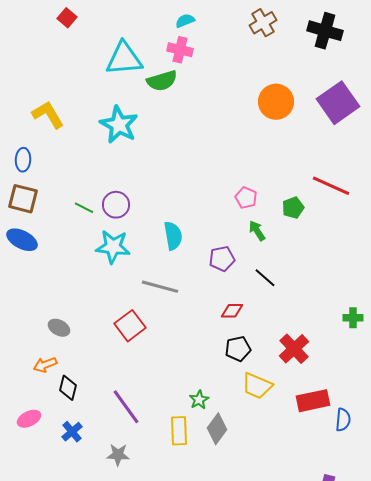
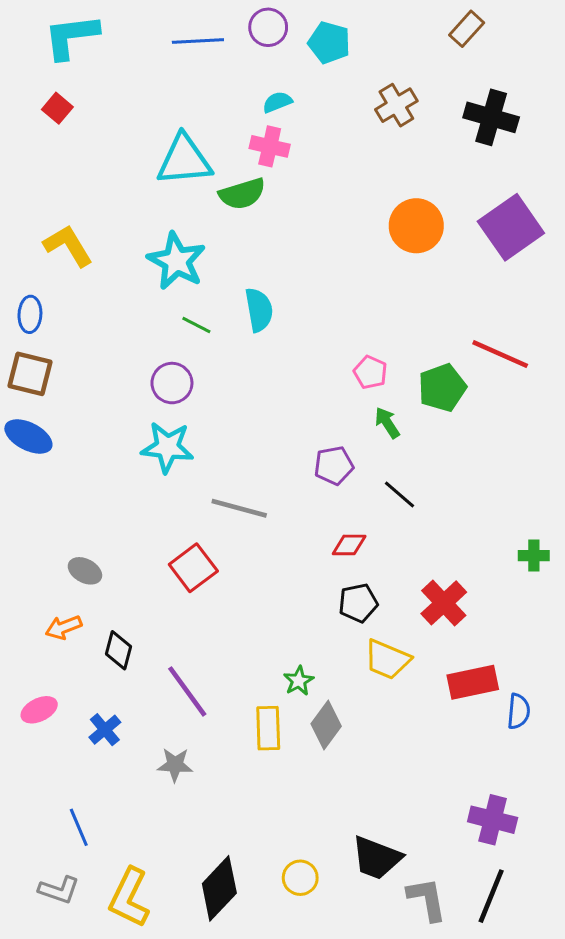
red square: (67, 18) -> (57, 108), moved
green line: (84, 208) -> (196, 325), moved
green pentagon: (293, 208) -> (442, 388), size x1.4
cyan semicircle: (173, 236) -> (259, 310), moved
black diamond: (68, 388) -> (119, 650), moved

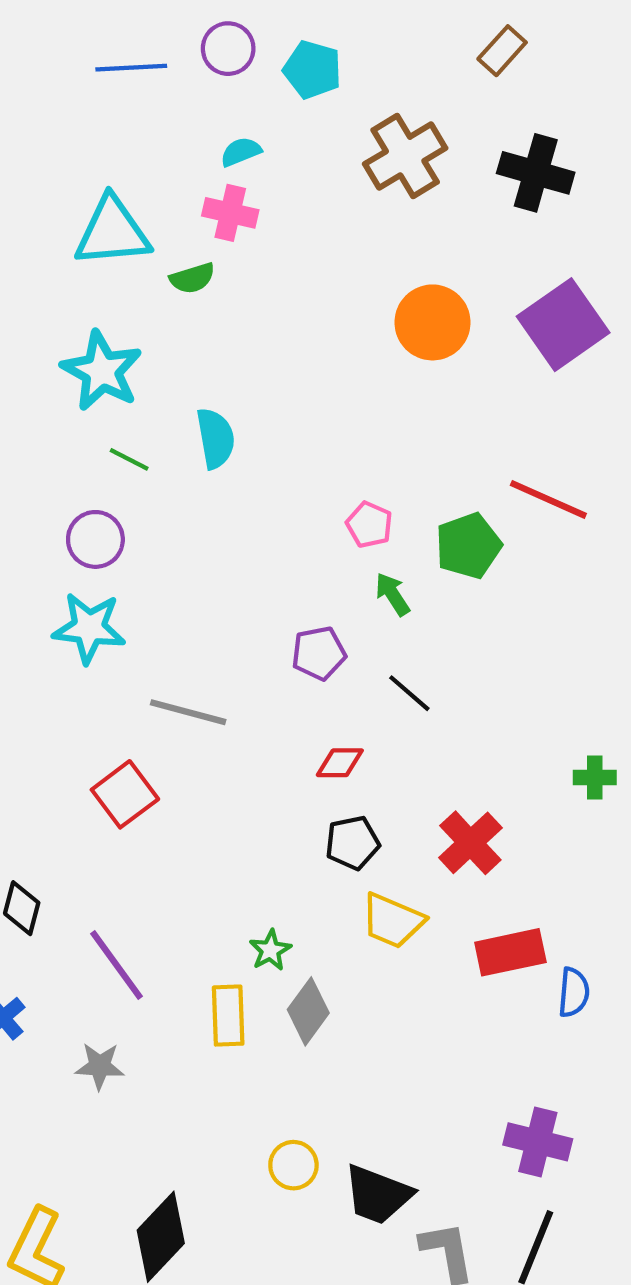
brown cross: (396, 105) -> (405, 156), size x1.4
green semicircle: (242, 194) -> (192, 278), size x0.7
yellow circle: (300, 878) -> (293, 1165), moved

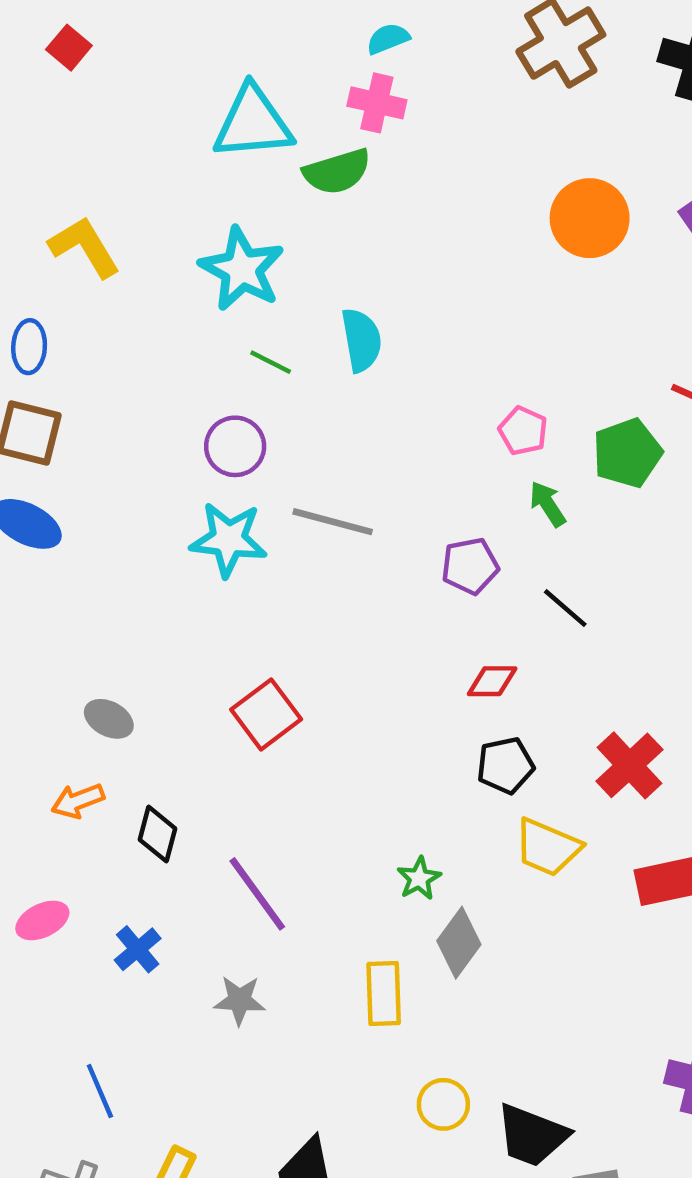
green semicircle: (192, 278) -> (337, 172), size x1.4
gray line: (188, 712) -> (333, 522), moved
yellow rectangle: (228, 1016) -> (384, 994), moved

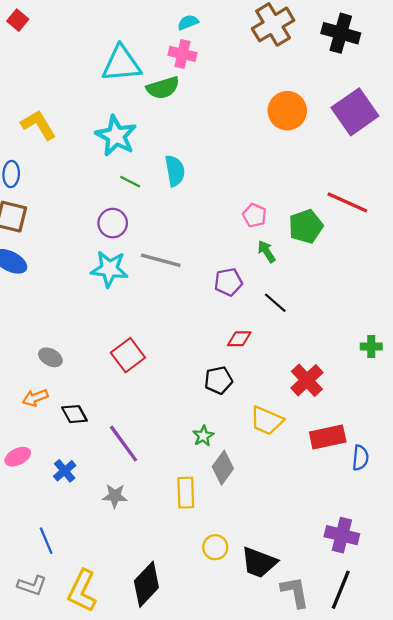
red square: (69, 48) -> (18, 20), moved
black pentagon: (505, 765) -> (219, 380), moved
black diamond: (158, 834) -> (74, 414), turned -44

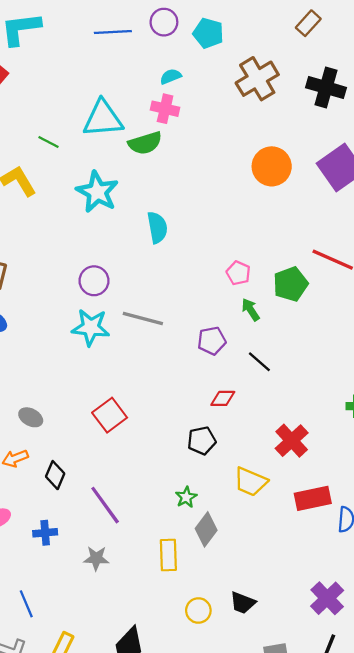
green line: (130, 182) -> (48, 142), moved
black diamond: (74, 414) -> (55, 475), turned 52
blue cross: (65, 471) -> (45, 533), turned 35
purple cross: (342, 535) -> (327, 598), turned 32
black trapezoid: (259, 562) -> (243, 603), moved, size x0.7

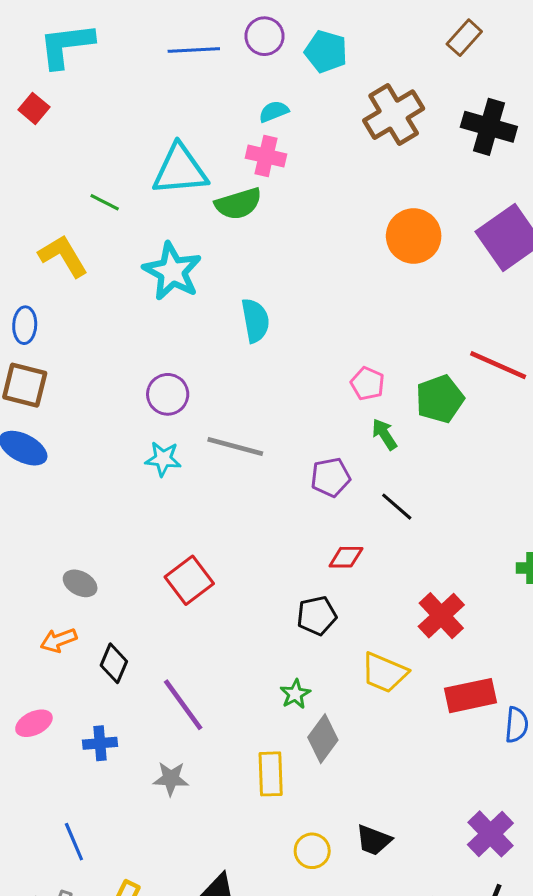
cyan star: (91, 327) -> (163, 459), size x0.7

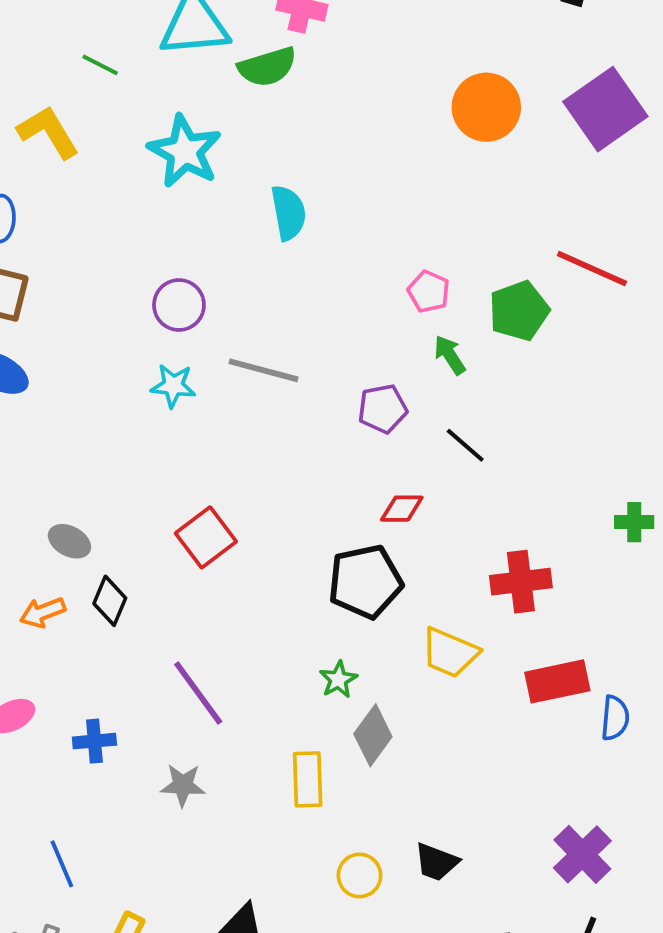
black pentagon: (317, 616) -> (365, 582), size x1.5
red cross: (441, 616) -> (521, 582), turned 36
black diamond: (114, 663) -> (110, 601), moved

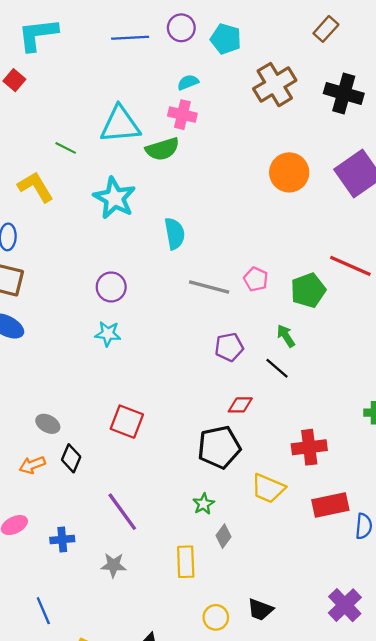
green arrow: (450, 355) -> (286, 336), moved
gray line: (263, 370) -> (209, 287), moved
red square: (206, 537) -> (127, 422), turned -32
gray diamond: (373, 735) -> (224, 536), size x0.7

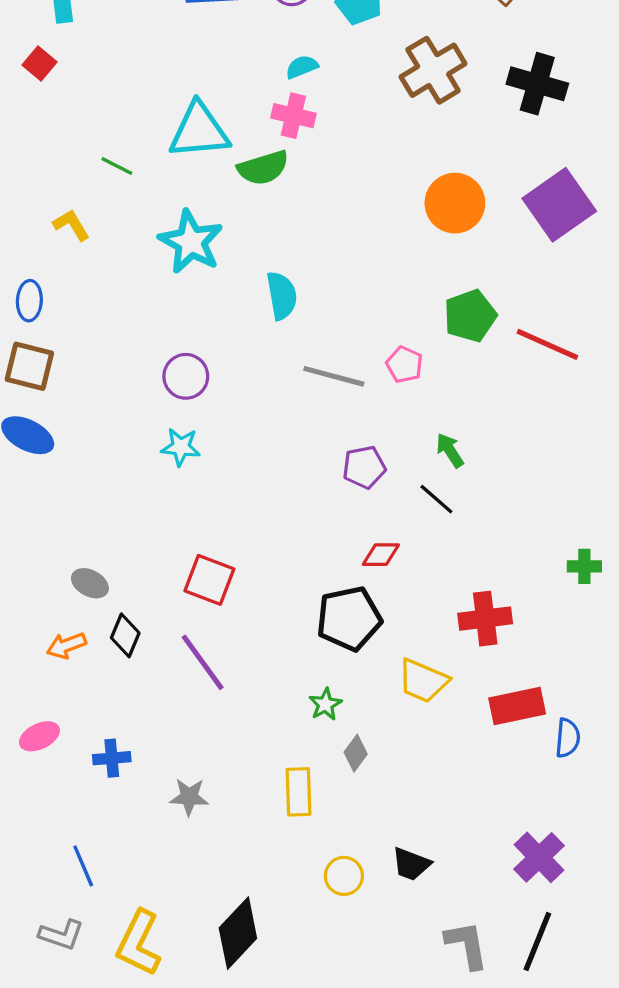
yellow L-shape: (36, 187) -> (71, 225), size x0.7
green pentagon: (308, 290) -> (470, 316), moved
purple line: (122, 512) -> (203, 662), moved

